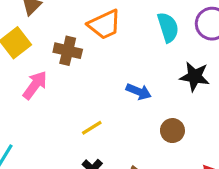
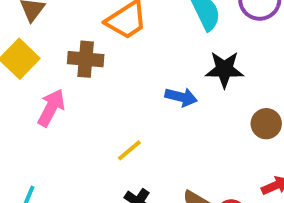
black star: (195, 77) -> (224, 69), moved
brown circle: (172, 131) -> (266, 124), moved

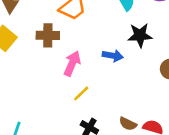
pink arrow: (51, 108) -> (72, 63), moved

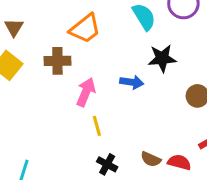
yellow line: (81, 93) -> (97, 126), turned -60

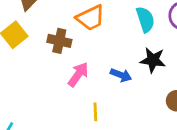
yellow line: (97, 126) -> (95, 112), moved

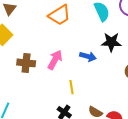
brown cross: (59, 41) -> (26, 63), moved

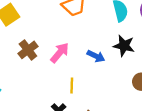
brown cross: (26, 63) -> (28, 50), turned 36

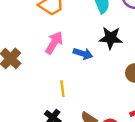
pink arrow: (60, 53) -> (54, 43), moved

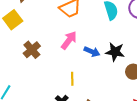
black star: (111, 38) -> (115, 52), moved

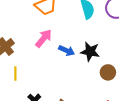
yellow line: (72, 79) -> (15, 74), moved

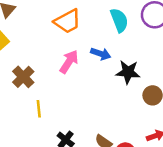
blue arrow: (67, 51) -> (101, 54), moved

